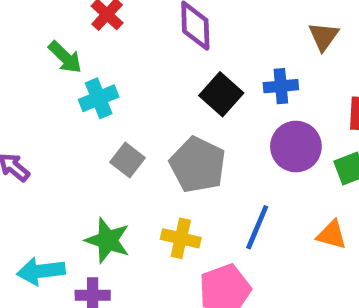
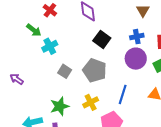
blue cross: (281, 86) -> (137, 37), moved
yellow cross: (181, 238) -> (91, 102), turned -35
green star: (108, 240) -> (60, 106), turned -30

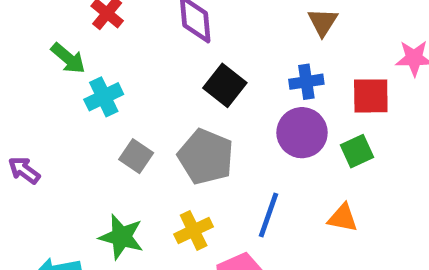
green star: (60, 106) -> (121, 237), turned 30

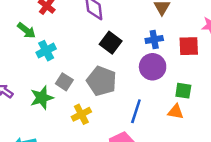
green square: (357, 151) -> (183, 91), moved, turned 35
yellow cross: (194, 230) -> (81, 114), moved
green star: (121, 237) -> (42, 98), moved, turned -30

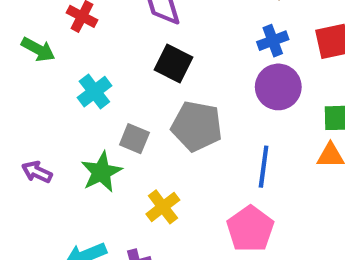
green arrow: (27, 31) -> (38, 49), moved
black square: (111, 43) -> (174, 63), moved
yellow cross: (81, 114) -> (163, 207), moved

